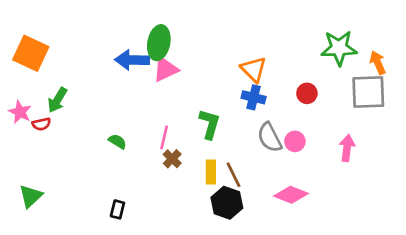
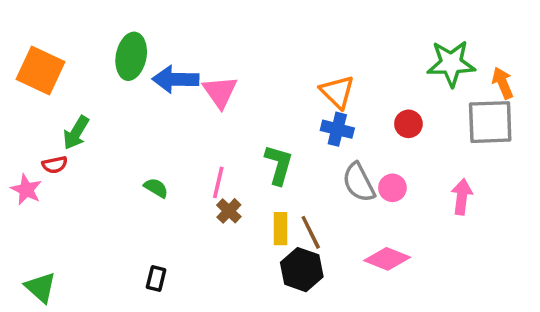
green ellipse: (159, 43) -> (131, 56), moved
pink triangle: (165, 69) -> (220, 92), turned -40
pink star: (20, 112) -> (26, 190), moved
green triangle: (31, 196) -> (40, 287), moved, turned -35

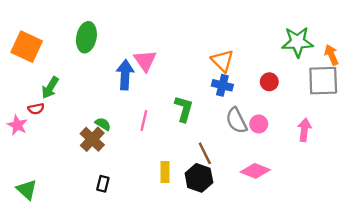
blue arrow: (176, 79) -> (125, 75), moved, turned 92
brown cross: (229, 211) -> (92, 139), moved, size x1.5
yellow rectangle: (280, 229) -> (165, 172), moved

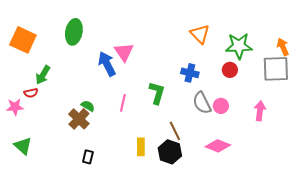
green star: (297, 42) -> (239, 46), moved
orange triangle: (222, 61) -> (200, 34), moved
blue arrow: (125, 75) -> (107, 64), turned -30
pink star: (17, 125) -> (15, 107), turned -30
green triangle: (27, 190) -> (23, 146), moved

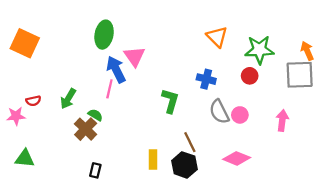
green ellipse: (74, 32) -> (104, 35), moved
green arrow: (43, 75) -> (68, 99), moved
pink line: (123, 103) -> (109, 89), moved
green triangle: (23, 146) -> (25, 158), turned -36

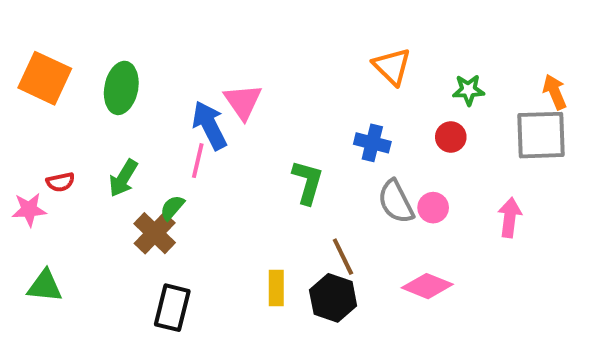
green ellipse: (104, 35) -> (121, 88), moved
green star: (259, 50) -> (468, 90), size x0.6
green semicircle: (95, 115) -> (172, 208), turned -80
black rectangle: (95, 170) -> (172, 308), size x1.6

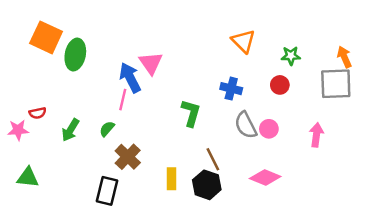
orange square: (45, 78) -> (46, 37), moved
green arrow: (123, 178) -> (70, 130), moved
brown cross: (155, 233) -> (128, 157), moved

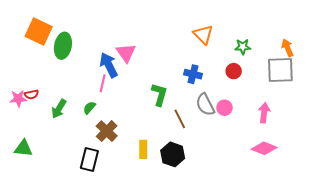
pink star: (18, 130) -> (18, 99), moved
brown line: (213, 159) -> (180, 119), moved
pink diamond: (265, 177) -> (264, 148), moved

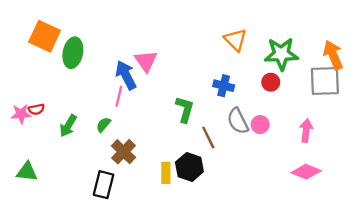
green star: (243, 47) -> (281, 54), size x1.8
orange arrow: (287, 48) -> (333, 55), size x1.4
black hexagon: (173, 154) -> (189, 167), moved

